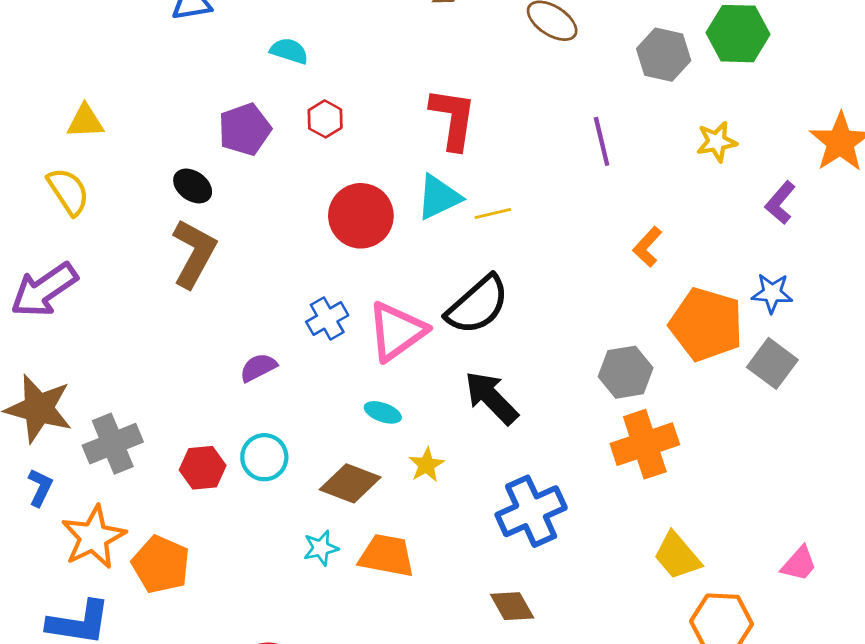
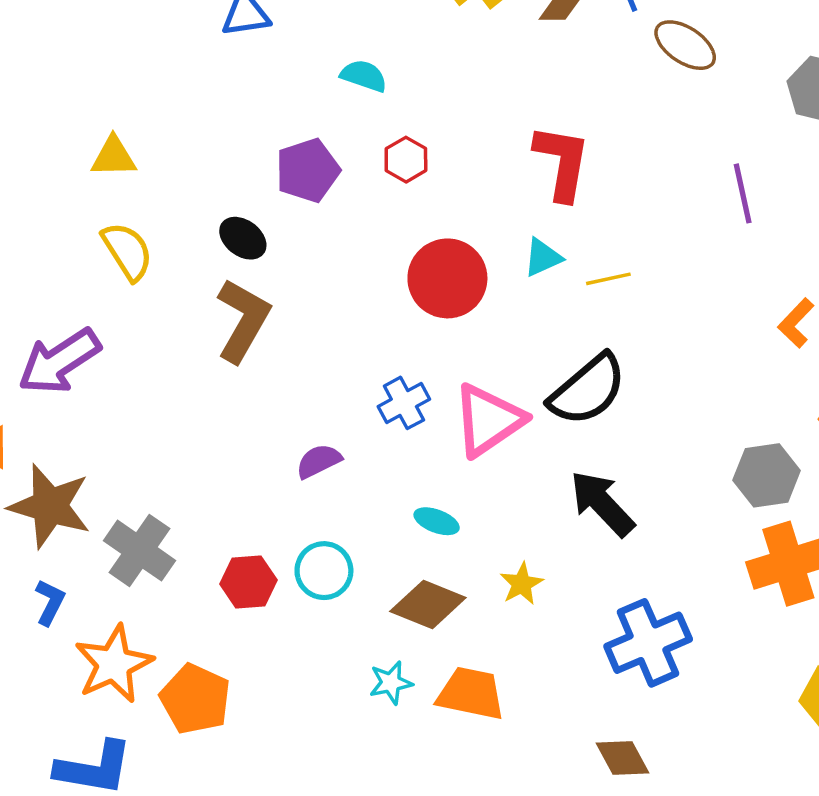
yellow semicircle: (68, 191) -> (127, 251), moved
cyan triangle: (439, 197) -> (543, 257), size x0.7
cyan ellipse: (383, 412) -> (437, 521), moved
gray cross: (113, 444) -> (139, 551), turned -34

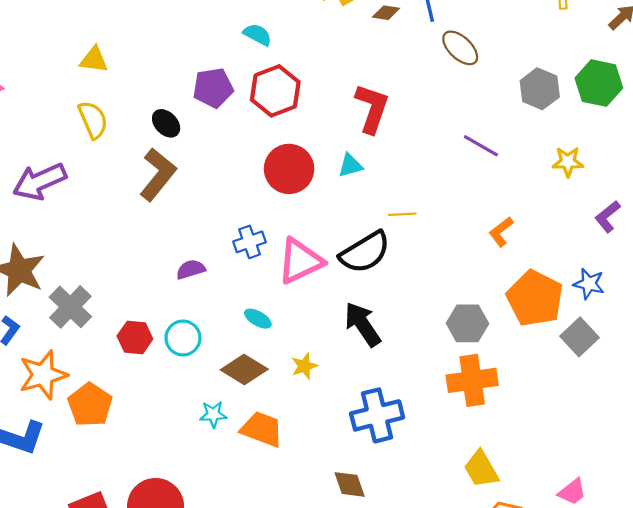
red hexagon: (406, 160) -> (275, 91), size x1.8
purple line: (743, 193) -> (481, 146), turned -57
yellow line: (608, 279) -> (402, 214), moved

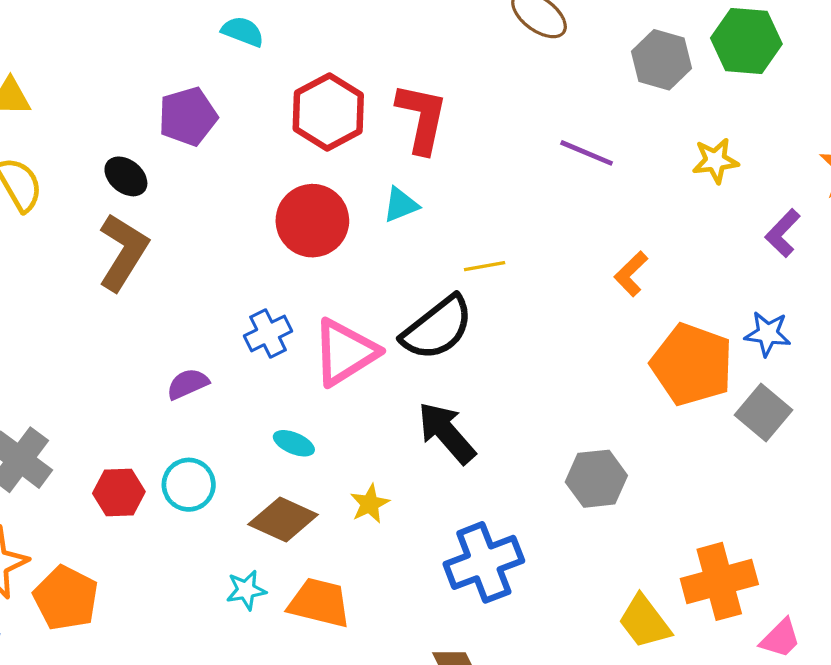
red hexagon: (275, 91) -> (328, 112), moved
gray hexagon: (467, 323) -> (596, 479), moved
orange cross: (472, 380) -> (719, 581), moved

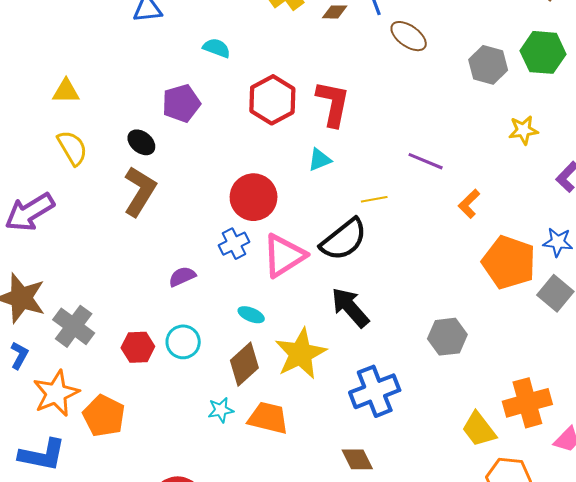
purple line: (587, 153) -> (426, 161), moved
red circle: (312, 221) -> (254, 197), moved
yellow star: (370, 504) -> (300, 354), size x2.0
brown diamond: (283, 519) -> (244, 364), turned -66

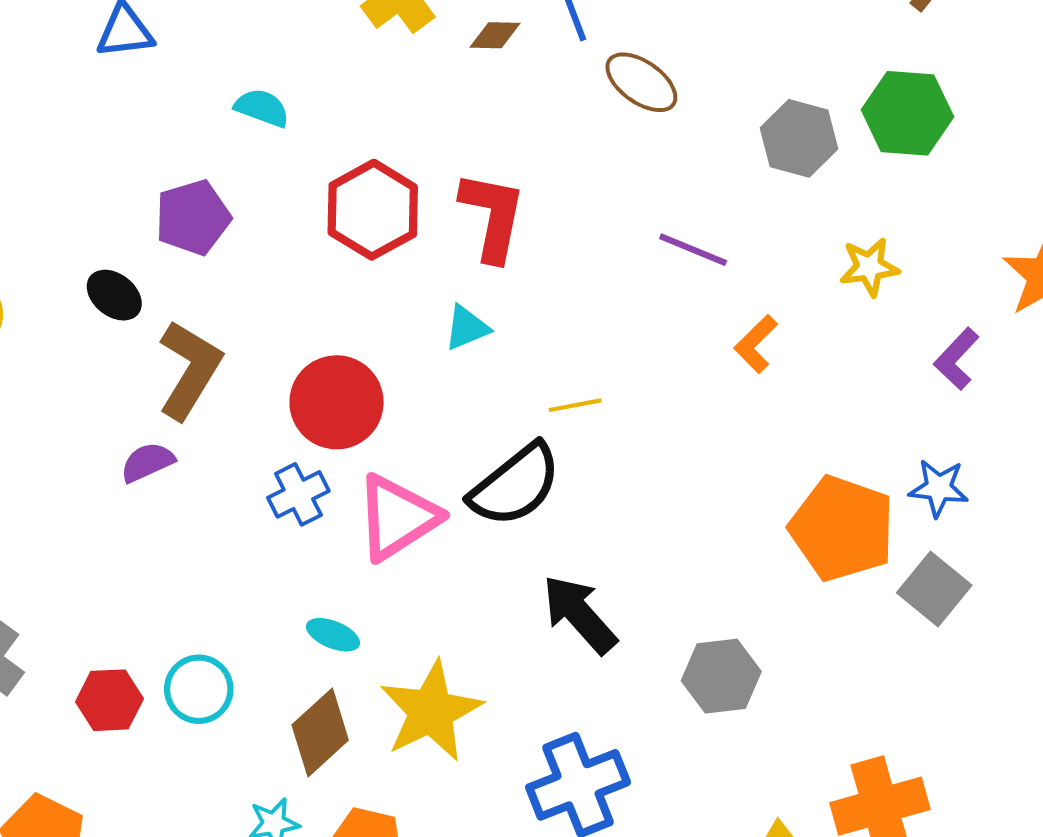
purple line: (426, 161) -> (693, 250), moved
brown L-shape: (140, 191) -> (189, 370), moved
orange L-shape: (469, 204) -> (756, 344), moved
purple semicircle: (182, 277) -> (147, 462), moved
black arrow: (350, 307) -> (579, 614), moved

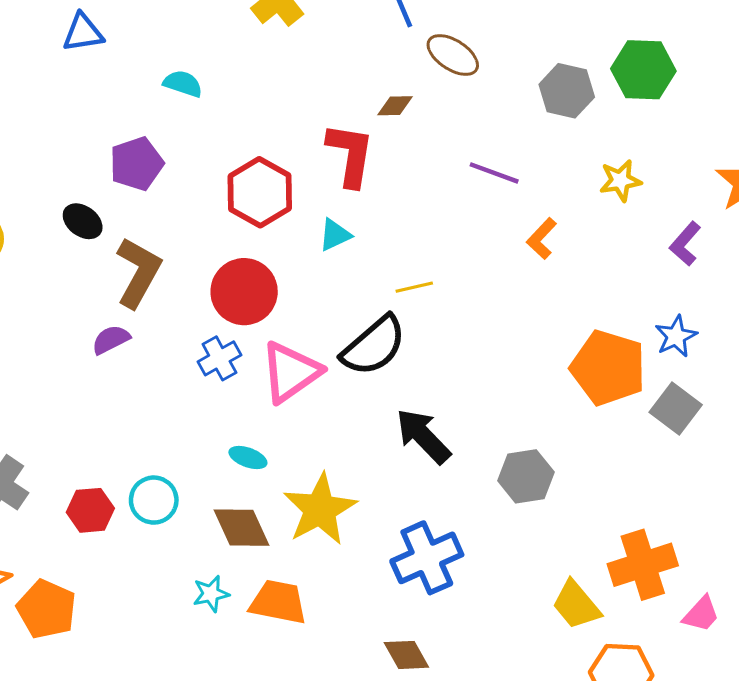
brown diamond: (495, 35) -> (395, 106), moved
red hexagon: (373, 210) -> (260, 192), moved
blue star: (939, 488) -> (676, 336), turned -30
brown diamond: (320, 733) -> (241, 528), turned -70

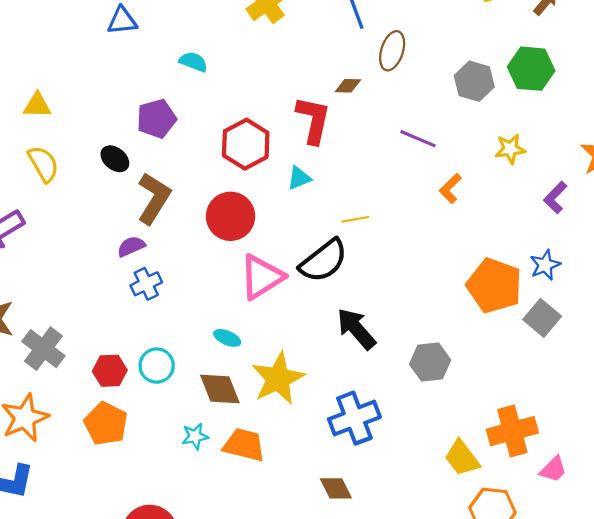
brown ellipse: (453, 55) -> (392, 51), turned 72
blue cross: (219, 358) -> (146, 284), moved
orange pentagon: (47, 609) -> (106, 424), moved

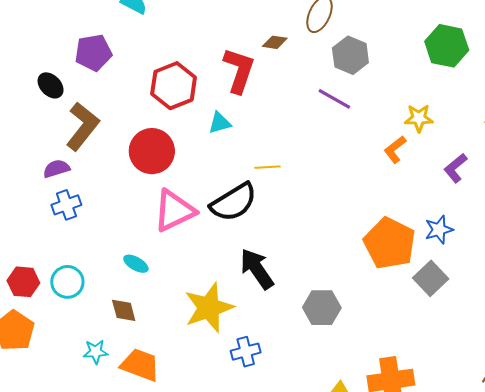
gray hexagon: (474, 81) -> (350, 55), moved
orange L-shape: (450, 188) -> (395, 149), moved
yellow star: (278, 379) -> (209, 308), moved
brown diamond: (220, 389) -> (124, 310), size x0.7
blue cross: (354, 418) -> (246, 352), size x0.6

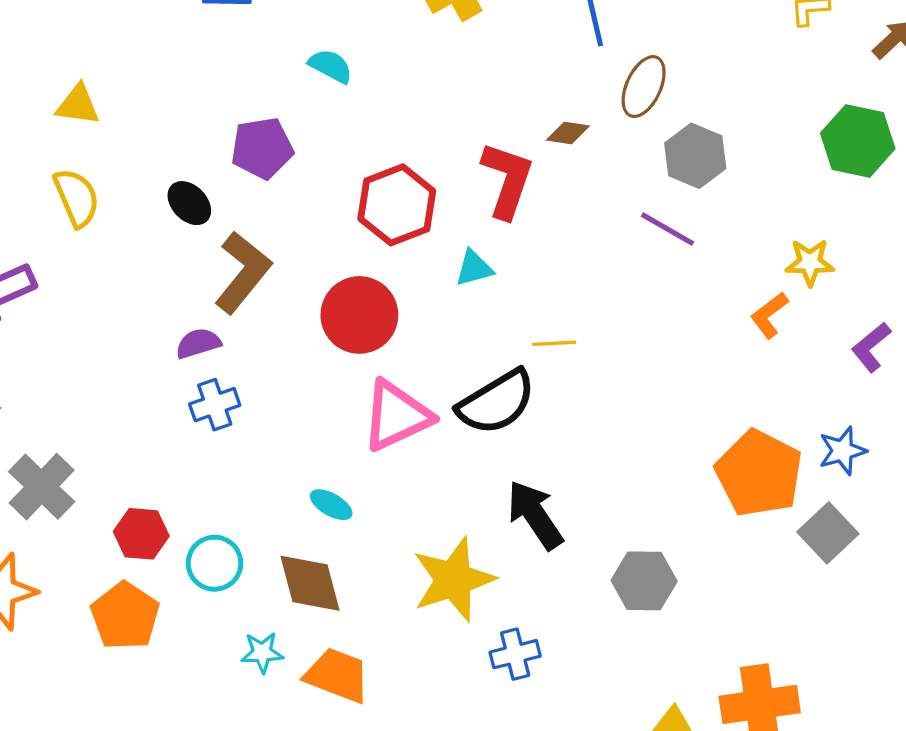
cyan circle: (67, 282) -> (215, 563), moved
brown diamond: (124, 310) -> (310, 583), size x1.5

